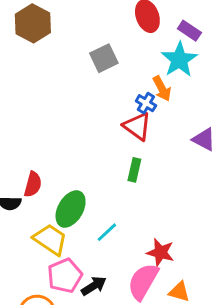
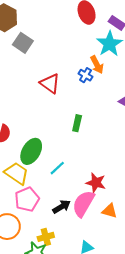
gray square: (104, 58) -> (23, 43), moved, turned -30
red triangle: (137, 126) -> (50, 83), moved
black arrow: (94, 286) -> (61, 207), moved

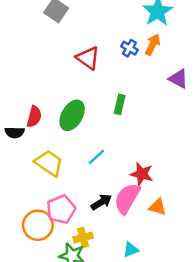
orange arrow: (97, 65) -> (153, 45), moved, turned -126
green ellipse: (31, 151) -> (72, 115), moved
pink pentagon: (27, 199) -> (61, 209), moved

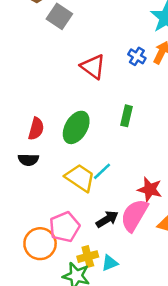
black semicircle: (15, 132) -> (28, 160), moved
yellow trapezoid: (49, 163) -> (80, 178), moved
cyan triangle: (131, 250) -> (110, 263), moved

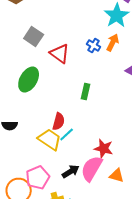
gray square: (59, 16) -> (34, 36), moved
green ellipse: (76, 127) -> (29, 80), moved
red semicircle: (36, 129) -> (59, 122), moved

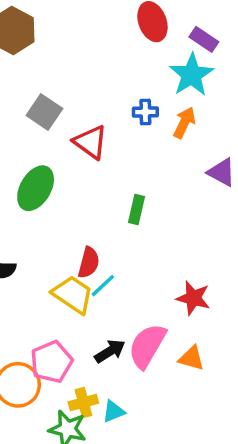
blue cross: (94, 46) -> (145, 112), moved, turned -32
red star: (104, 148) -> (193, 298), moved

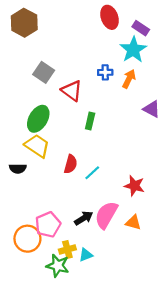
green rectangle: (137, 209) -> (90, 121), moved
cyan line: (103, 286) -> (92, 173), moved
yellow trapezoid: (73, 294) -> (37, 146), moved

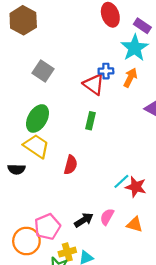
red triangle: (72, 91) -> (94, 84), moved
cyan line: (92, 173) -> (121, 181), moved
pink semicircle: (106, 215) -> (107, 217), size x0.6

